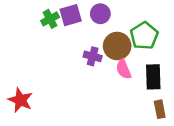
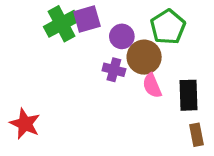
purple circle: (100, 14) -> (122, 36), moved
green cross: (50, 19) -> (62, 24), size x1.5
green pentagon: (144, 36) -> (168, 27), moved

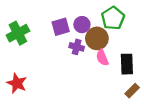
purple square: (87, 19) -> (61, 27), moved
green cross: (62, 24) -> (18, 33), moved
brown rectangle: (196, 135) -> (132, 91), turned 56

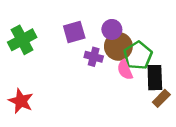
green pentagon: (113, 18) -> (138, 55), moved
purple circle: (82, 25) -> (112, 29), moved
brown rectangle: (132, 91) -> (161, 98), moved

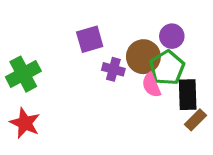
purple circle: (112, 29) -> (172, 36), moved
green cross: (22, 40) -> (23, 74), moved

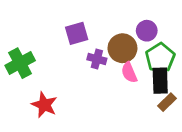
green pentagon: (167, 68) -> (160, 58), moved
red star: (25, 123) -> (44, 105), moved

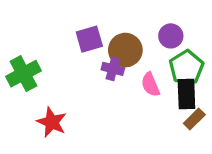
brown circle: (122, 48) -> (125, 50), moved

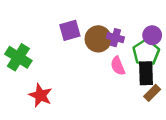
purple circle: (171, 36) -> (152, 35), moved
purple cross: (113, 69) -> (115, 38), moved
green cross: (24, 74) -> (18, 57), turned -30

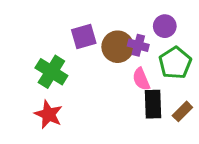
purple circle: (152, 35) -> (165, 26), moved
green cross: (18, 57) -> (51, 72), moved
black rectangle: (146, 73) -> (153, 104), moved

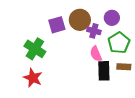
brown circle: (118, 47) -> (80, 20), moved
brown rectangle: (182, 111) -> (124, 67), moved, turned 48

